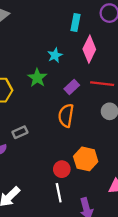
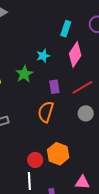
red line: (102, 84) -> (82, 87), turned -45
purple rectangle: (72, 87) -> (54, 87), turned -64

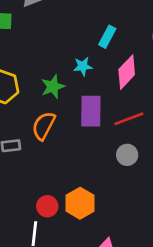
cyan rectangle: (66, 29) -> (107, 37), moved
purple rectangle: (54, 87) -> (91, 111), size x1.6
orange semicircle: (46, 112) -> (44, 126), moved

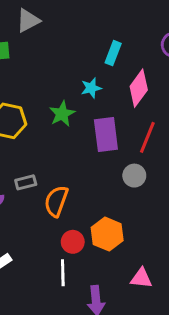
red line: (129, 119) -> (147, 137), turned -40
orange semicircle: (44, 126) -> (56, 201), moved
gray circle: (127, 155) -> (134, 176), moved

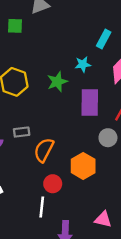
orange hexagon: (107, 234) -> (83, 166), moved

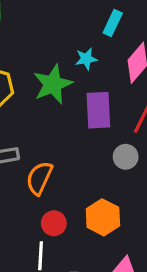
green star: (57, 82) -> (53, 84), size x1.4
orange hexagon: (83, 166) -> (103, 217), moved

